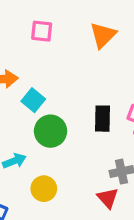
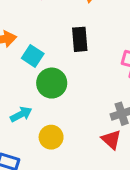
black rectangle: (103, 119) -> (80, 39), moved

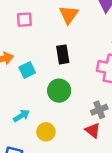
cyan square: (33, 56) -> (27, 70), turned 35
green circle: (52, 83) -> (59, 91), moved

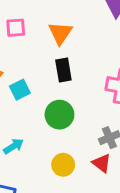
orange triangle: (69, 15) -> (60, 33), moved
yellow circle: (46, 132) -> (63, 165), moved

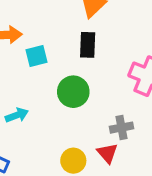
yellow circle: (63, 165) -> (73, 161), moved

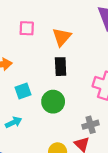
cyan square: (36, 56) -> (23, 91), moved

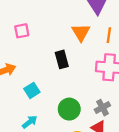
orange triangle: (62, 37) -> (81, 32), moved
green circle: (53, 102) -> (69, 109), moved

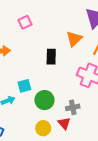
pink square: (22, 31) -> (25, 22), turned -32
cyan square: (32, 90) -> (24, 86), moved

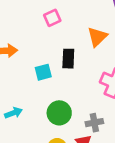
pink square: (25, 22) -> (52, 18), moved
cyan square: (24, 86) -> (43, 72), moved

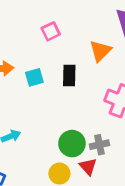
cyan square: (43, 72) -> (34, 77), moved
green circle: (59, 113) -> (72, 144), moved

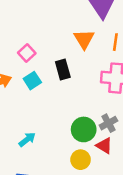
pink square: (51, 31) -> (27, 53), moved

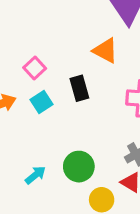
orange triangle: (84, 39) -> (105, 51), turned -30
green circle: (84, 129) -> (79, 167), moved

